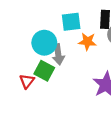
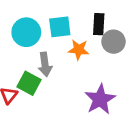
cyan circle: (44, 43) -> (26, 32), moved

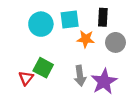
gray circle: (114, 42) -> (115, 42), moved
gray arrow: (45, 64) -> (80, 76), moved

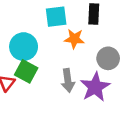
cyan circle: (41, 24) -> (24, 47), moved
gray circle: (115, 42) -> (108, 58), moved

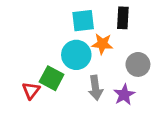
cyan circle: (24, 47) -> (76, 55), moved
purple star: (95, 87) -> (124, 95), size x0.7

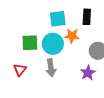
green square: (52, 78) -> (30, 43), moved, turned -30
gray arrow: (95, 88) -> (51, 68), moved

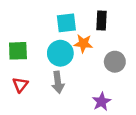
green square: (30, 43) -> (18, 51), moved
purple star: (88, 73) -> (102, 102), moved

